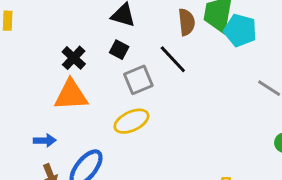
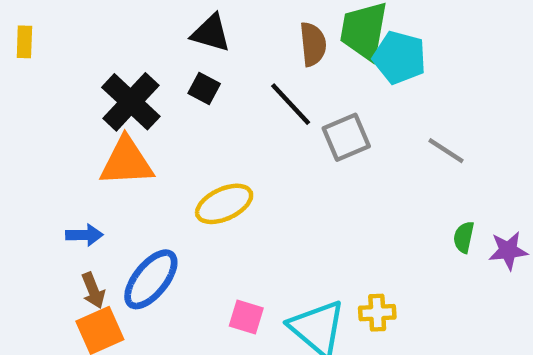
black cross: (74, 58) -> (131, 102), size x1.5
gray square: (138, 80) -> (346, 137), moved

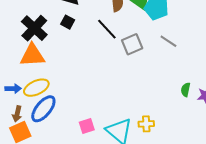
gray line: (446, 151) -> (168, 41), moved
yellow ellipse: (224, 204) -> (36, 88), moved
brown arrow: (93, 290) -> (17, 114), turned 35
pink square: (246, 317) -> (87, 126), turned -35

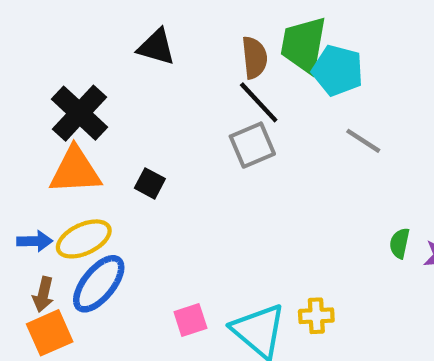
black square: (68, 22) -> (150, 183), moved
black line: (107, 29) -> (259, 102), moved
gray square: (132, 44) -> (252, 145), moved

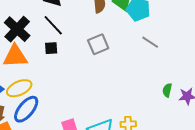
black line: (259, 102) -> (53, 25), moved
black square: (150, 183) -> (51, 48), moved, turned -32

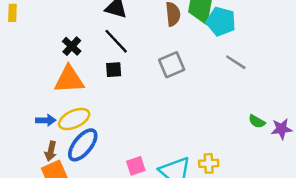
black cross: (17, 29) -> (72, 46), size x0.6
green semicircle: (167, 90) -> (257, 121), turned -72

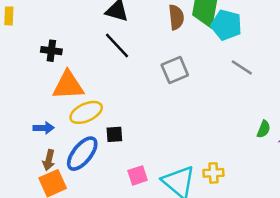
black cross: (72, 46) -> (51, 51), moved, turned -36
black square: (114, 70) -> (114, 134), moved
yellow ellipse: (74, 119) -> (86, 112), moved
green semicircle: (257, 121) -> (264, 129), turned -98

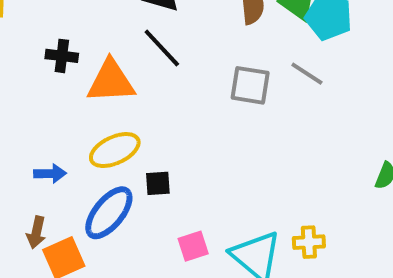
gray line: (242, 67) -> (307, 74), moved
gray square: (175, 70) -> (250, 85), turned 32
orange triangle: (68, 85) -> (111, 81), moved
brown arrow: (49, 160) -> (36, 232), moved

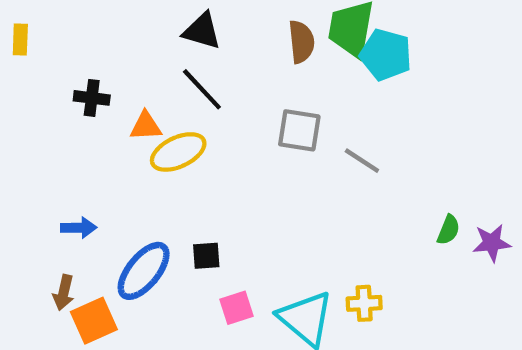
gray line: (307, 74) -> (362, 161), moved
orange triangle: (111, 81) -> (146, 126), size x0.6
yellow ellipse: (115, 150) -> (178, 152), moved
black square: (158, 183) -> (206, 256), moved

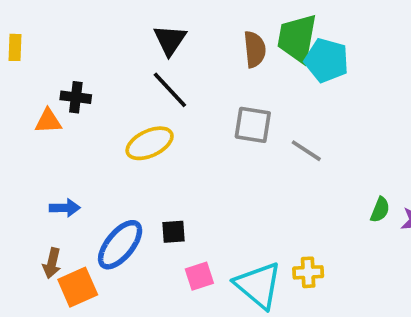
black triangle: (202, 31) -> (170, 40), turned 48
orange triangle: (146, 126) -> (48, 121), moved

